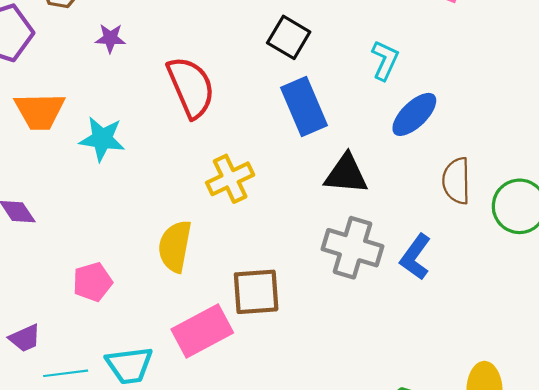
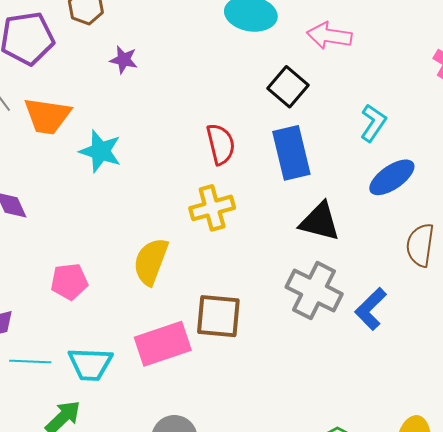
red semicircle: (191, 87) -> (221, 144), moved, size x0.7

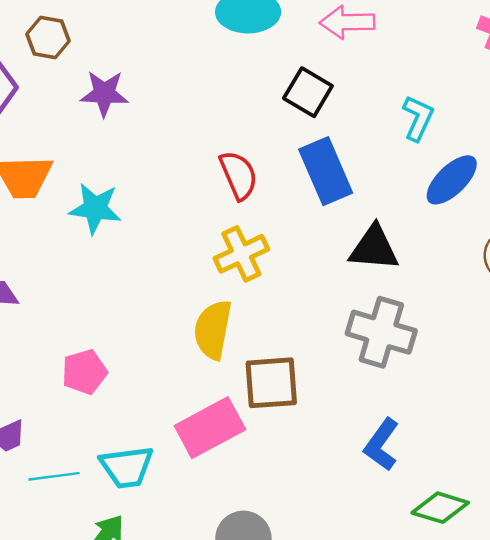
purple star: (124, 60) -> (104, 93), size x1.4
yellow semicircle: (151, 261) -> (213, 330), moved
blue L-shape: (371, 309) -> (382, 445), moved

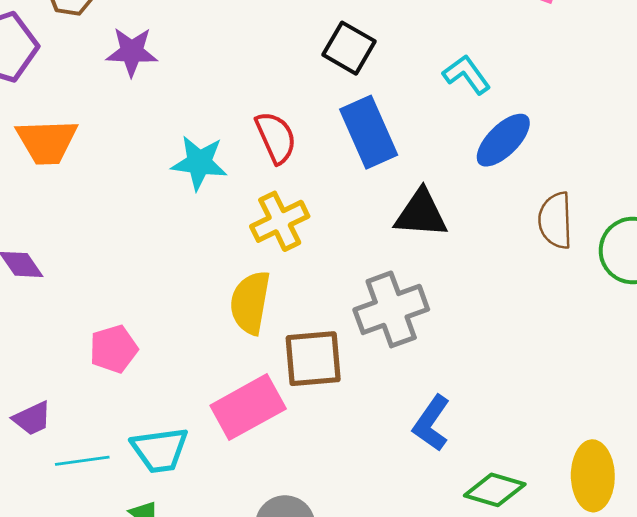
cyan L-shape: (418, 118) -> (467, 75), turned -60
cyan star: (95, 208) -> (199, 163), moved
gray cross: (381, 332) -> (391, 309), moved, turned -36

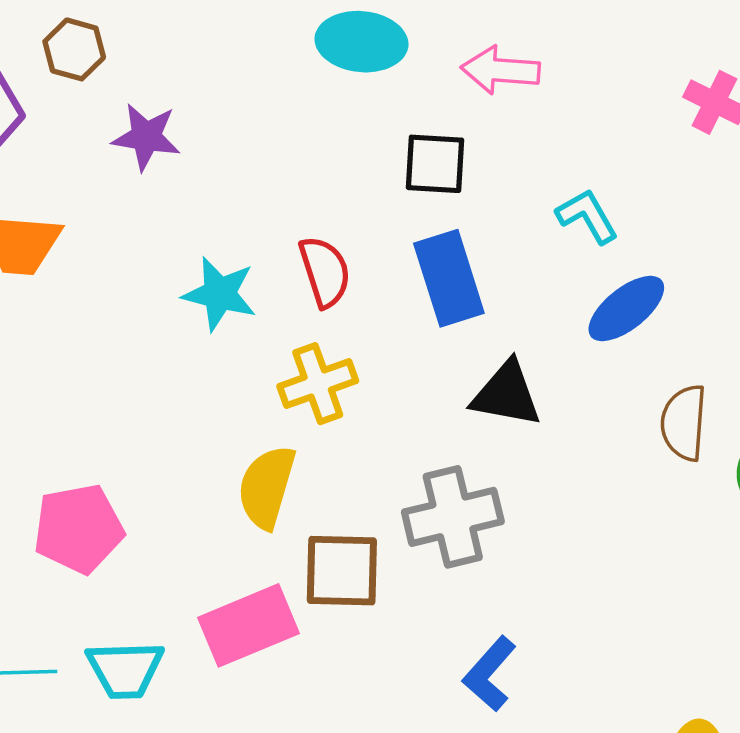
black square: (349, 48) -> (435, 164), turned -33
pink pentagon: (114, 349) -> (79, 529), size x1.4

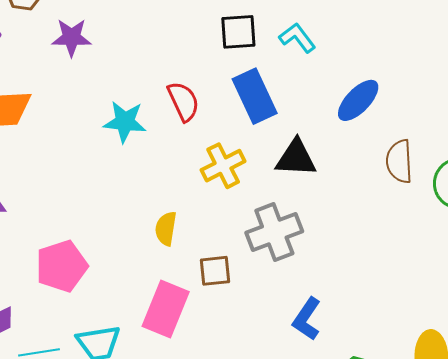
cyan L-shape: (587, 216) -> (297, 38), moved
yellow cross: (318, 384) -> (223, 166), moved
yellow semicircle: (267, 487) -> (166, 229), size x0.7
brown square: (342, 571) -> (215, 271), size x0.7
pink rectangle: (249, 625) -> (166, 309), turned -38

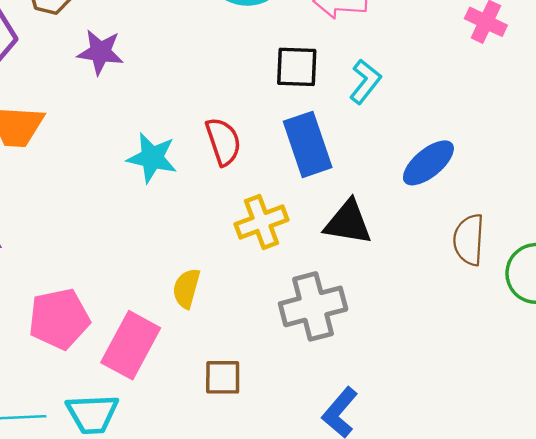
cyan L-shape: (297, 38) -> (365, 82), turned 69
brown square: (215, 271) -> (223, 377), moved
pink rectangle: (166, 309) -> (131, 345), moved

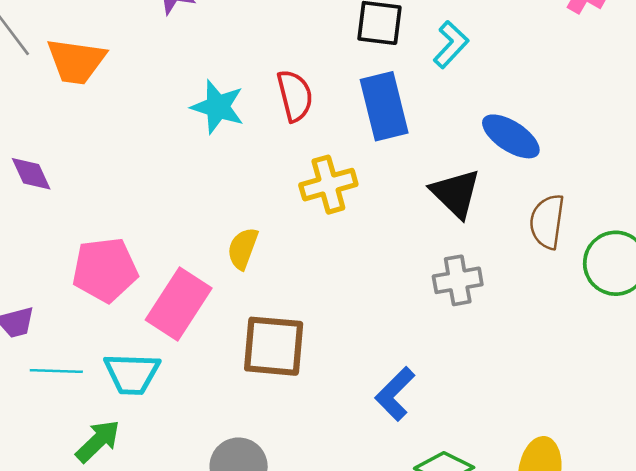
blue ellipse: (428, 163) -> (511, 136), turned 68
black triangle: (348, 222) -> (456, 193), moved, turned 30
gray cross: (313, 306) -> (458, 280), moved, size x0.7
brown square: (223, 377) -> (274, 346), size x1.6

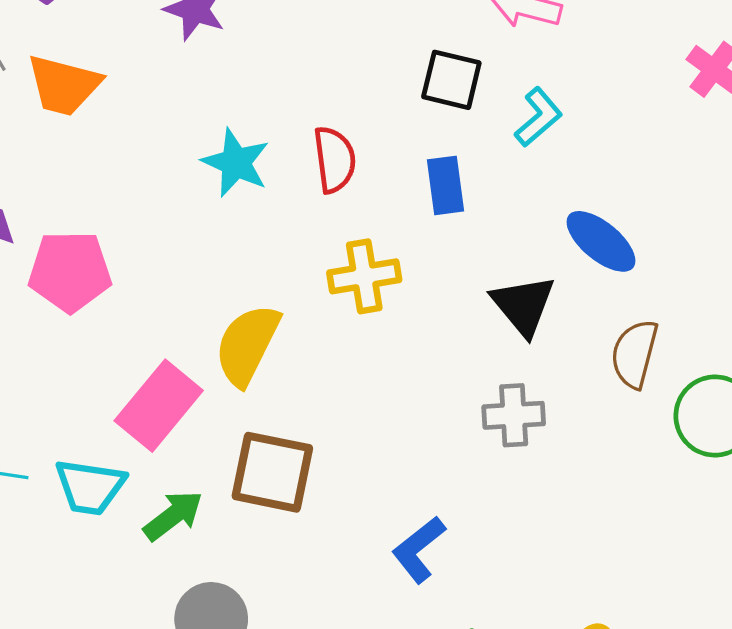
blue rectangle: (384, 106) -> (446, 185), size x0.7
yellow semicircle: (243, 248) -> (247, 345), size x1.6
pink pentagon: (105, 270) -> (70, 271), moved
green arrow: (98, 441) -> (173, 516), moved

